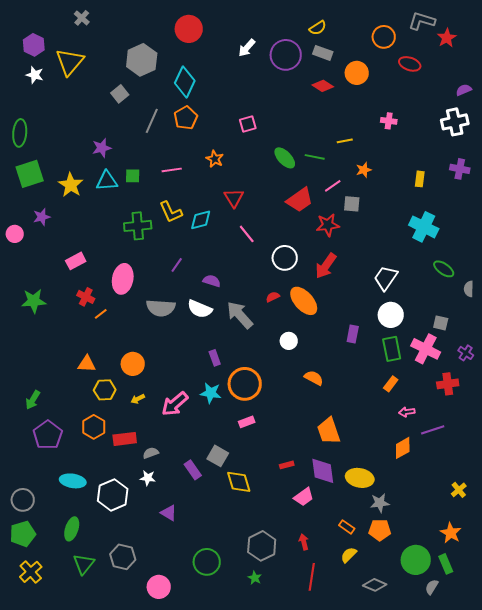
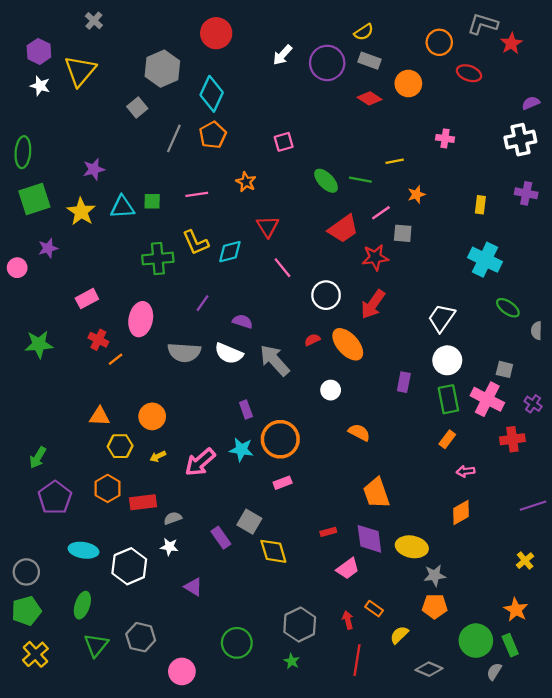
purple star: (102, 148) -> (94, 169), moved
purple line: (433, 430) -> (533, 506), moved
orange rectangle: (347, 527) -> (374, 609), moved

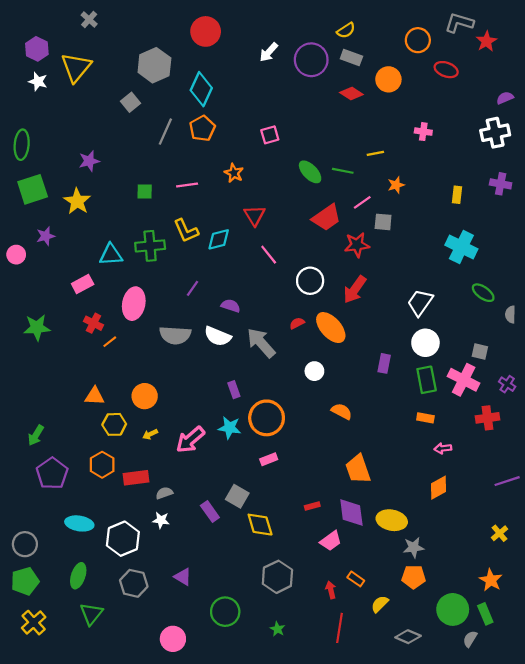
cyan triangle: (122, 207) -> (111, 255), moved
orange rectangle: (447, 439) -> (425, 418), turned 63
purple triangle: (193, 587) -> (183, 577), moved
gray hexagon: (300, 625) -> (277, 577), moved
gray hexagon: (141, 637) -> (134, 583), moved

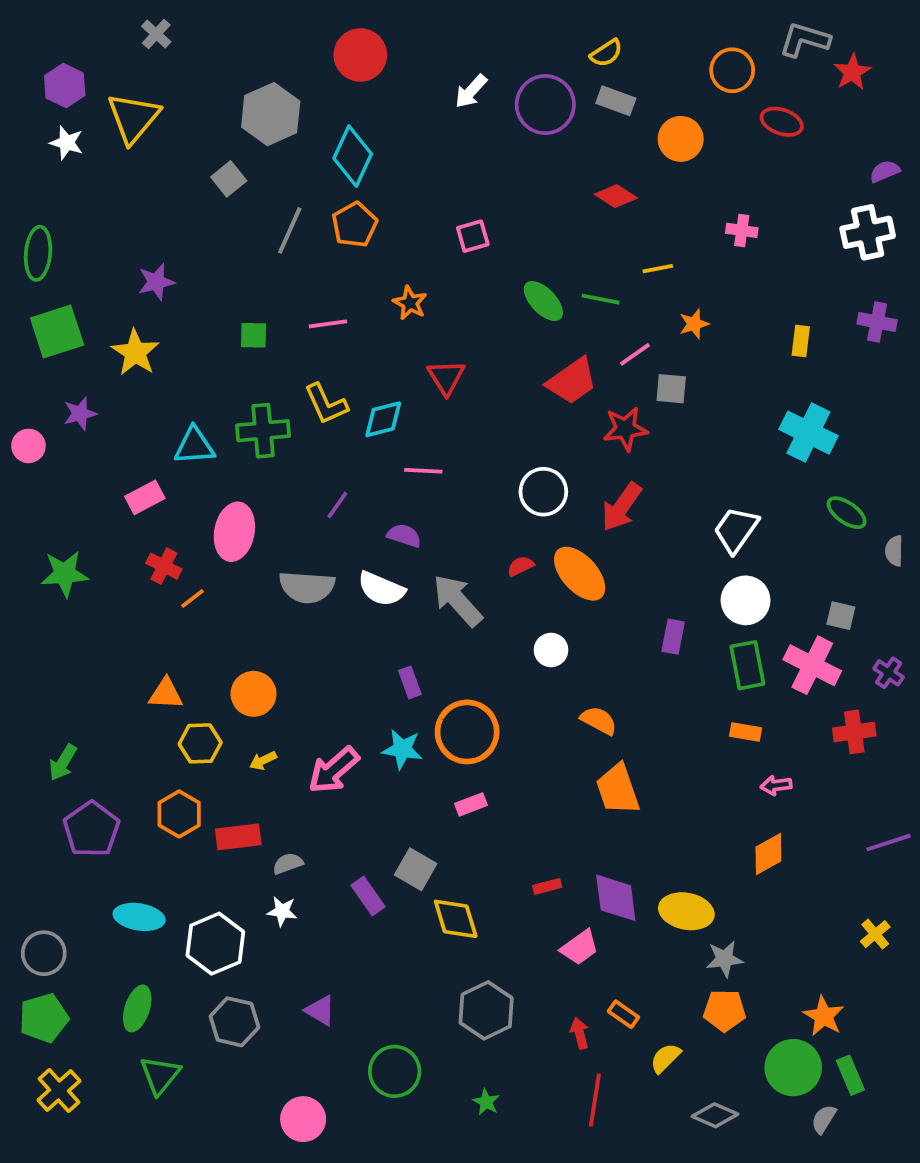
red diamond: (351, 94) -> (616, 196), moved
pink line: (269, 255) -> (423, 471), moved, turned -48
orange trapezoid: (358, 469) -> (618, 789), moved
orange star: (491, 580) -> (824, 1016), moved

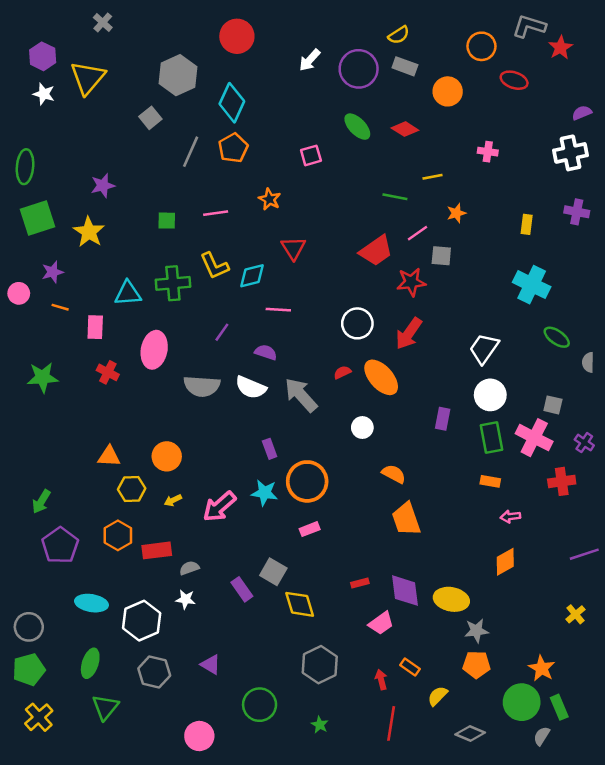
green ellipse: (543, 301) -> (357, 127), moved
pink rectangle: (145, 497) -> (95, 327), turned -60
orange line: (192, 598) -> (60, 307), moved, turned 54

